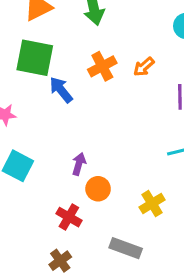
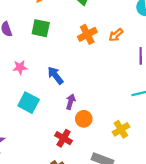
green square: (35, 58) -> (41, 28), size x0.7
blue arrow: (61, 90) -> (55, 75), moved

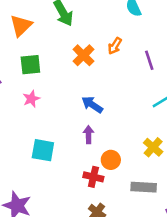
pink star: (20, 67) -> (31, 99), moved
blue arrow: (55, 75) -> (92, 105), moved
orange circle: (84, 119) -> (111, 160), moved

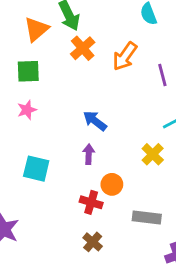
orange triangle: (21, 26) -> (36, 29), moved
orange arrow: (115, 46) -> (125, 56), size x1.5
orange cross: (83, 55) -> (83, 48), moved
yellow cross: (153, 147) -> (153, 154), moved

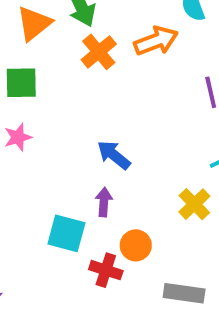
orange arrow: (125, 56) -> (156, 41), moved, turned -148
cyan square: (36, 169) -> (66, 233), moved

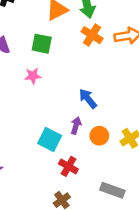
orange cross: (99, 52) -> (92, 35), turned -30
orange circle: (136, 245) -> (99, 136), moved

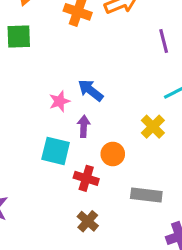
pink star: (33, 76) -> (60, 101), moved
orange circle: (99, 136) -> (113, 154), moved

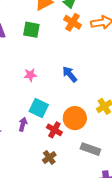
pink star: (60, 101) -> (30, 75), moved
purple arrow: (84, 126) -> (23, 124), moved
orange circle: (113, 154) -> (75, 118), size x1.5

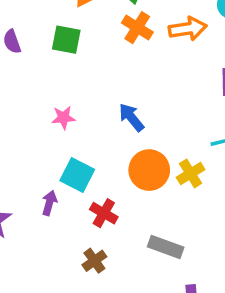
orange circle: (75, 118) -> (149, 170), moved

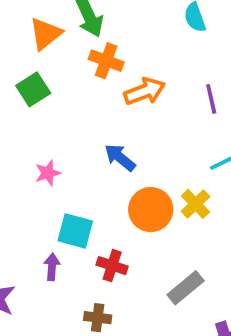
orange arrow: (188, 29) -> (145, 91), moved
green square: (66, 40) -> (33, 89), turned -32
gray rectangle: (166, 247) -> (186, 288), turned -48
brown cross: (94, 261) -> (98, 318), moved, turned -35

